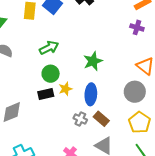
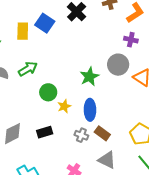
green arrow: (49, 48) -> (28, 69), moved
gray circle: (135, 92) -> (118, 65), moved
black rectangle: (46, 94) -> (45, 132), moved

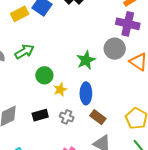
yellow rectangle: (23, 31) -> (20, 14), turned 60
purple cross: (131, 40) -> (128, 24), size x1.6
gray cross: (81, 135) -> (67, 117), moved

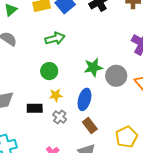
gray circle: (115, 49) -> (116, 76), moved
green arrow: (24, 52) -> (55, 39), moved
yellow star: (60, 90) -> (56, 95), moved

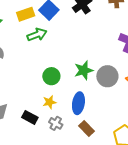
green arrow: (55, 39) -> (37, 35), moved
green circle: (49, 71) -> (51, 76), moved
black rectangle: (35, 108) -> (30, 117), turned 35

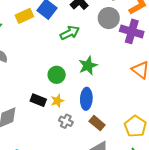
green arrow: (37, 35) -> (70, 33), moved
gray circle: (107, 76) -> (109, 18), moved
black rectangle: (30, 117) -> (38, 100), moved

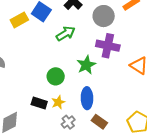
purple cross: (132, 31) -> (108, 46), moved
gray cross: (66, 121) -> (68, 122), turned 32

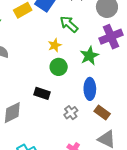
green arrow: (66, 34) -> (69, 24), turned -108
purple cross: (108, 46) -> (111, 37), turned -35
yellow star: (58, 102) -> (55, 45), moved

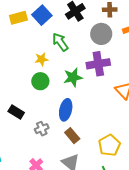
black rectangle: (42, 93) -> (16, 112), moved

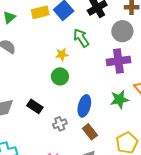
green star: (73, 77) -> (119, 99), moved

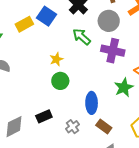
green arrow: (81, 38) -> (82, 37), moved
purple cross: (118, 61) -> (113, 51), turned 35
black rectangle: (35, 106) -> (44, 116), turned -42

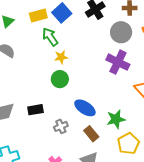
green arrow: (82, 37) -> (50, 37), moved
green star: (124, 87) -> (116, 119), moved
blue ellipse: (92, 103) -> (85, 108), turned -70

